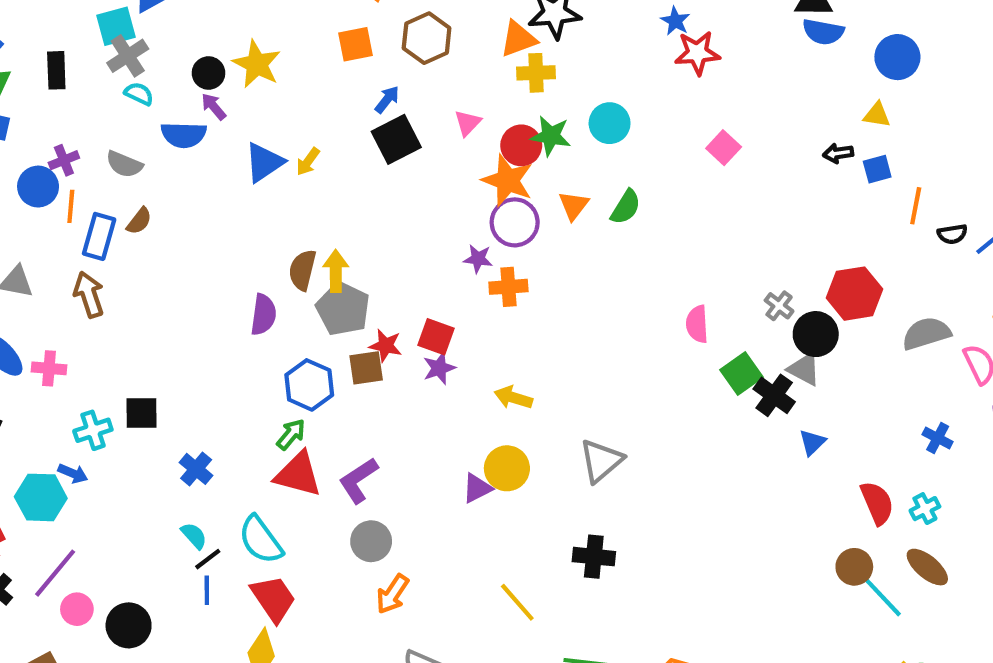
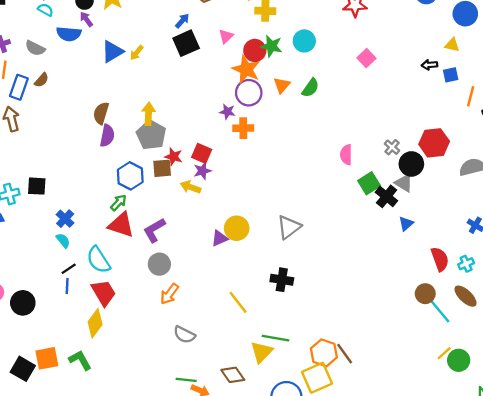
brown semicircle: (302, 270) -> (101, 113), moved
yellow arrow: (513, 398) -> (191, 187), moved
cyan semicircle: (194, 536) -> (63, 241), moved

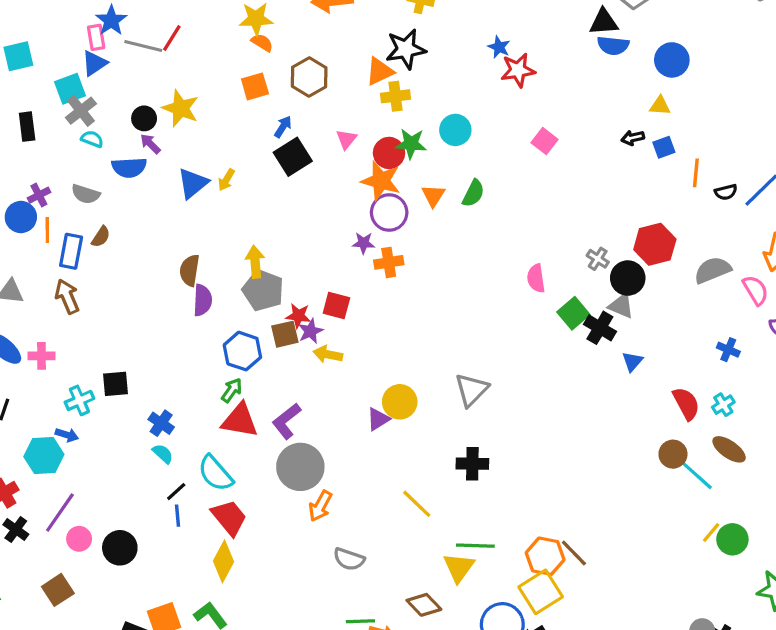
purple star: (202, 171) -> (310, 331), moved
gray circle: (159, 264) -> (300, 467), size x1.5

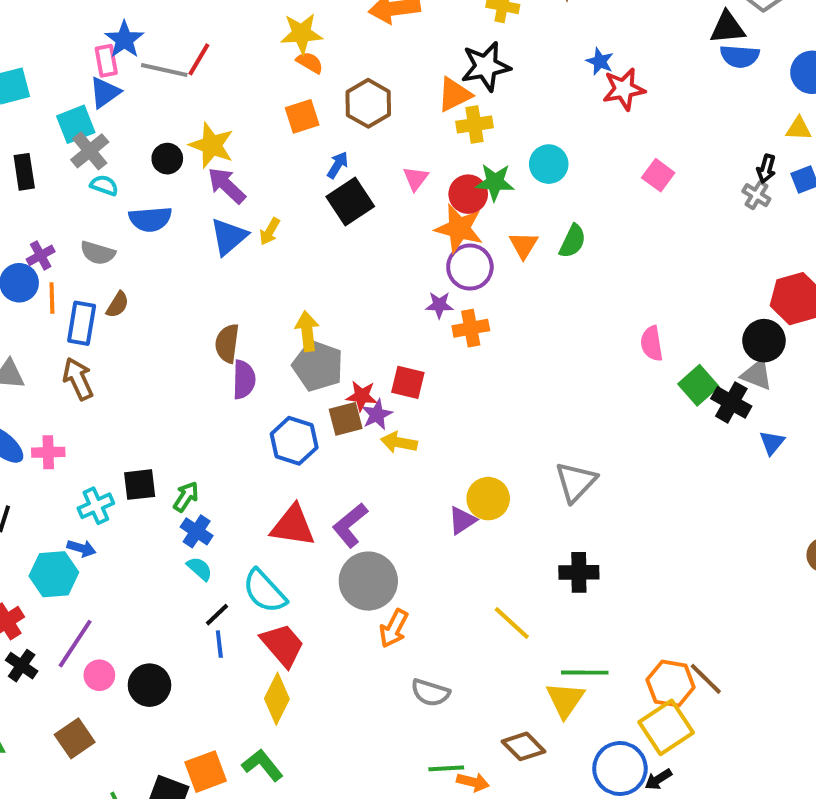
black arrow: (633, 138) -> (766, 169), turned -60
purple arrow: (150, 144) -> (227, 185), moved, size x1.5
gray cross: (598, 259) -> (756, 195), moved
green arrow: (232, 390) -> (186, 497), moved

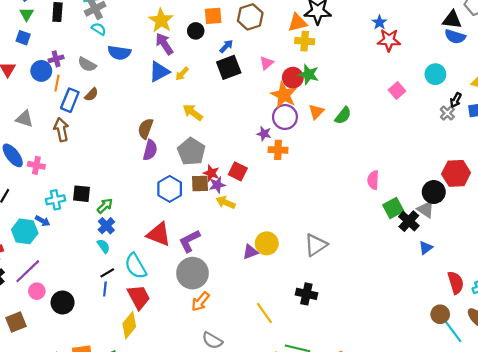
black circle: (167, 159) -> (196, 31), moved
cyan circle: (549, 164) -> (435, 74), moved
yellow arrow: (307, 331) -> (193, 112), moved, turned -60

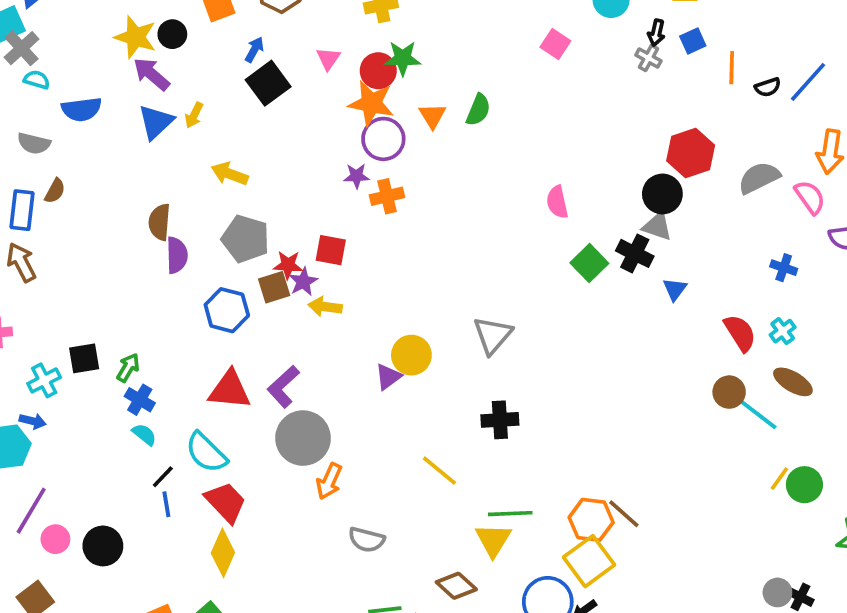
black circle: (196, 31) -> (172, 34), moved
green square: (393, 208) -> (589, 263), moved

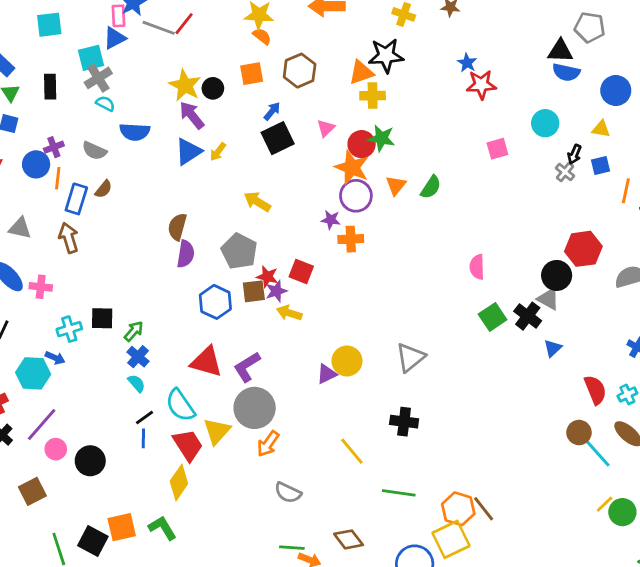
pink square: (555, 44) -> (497, 149), turned 30
yellow arrow: (230, 174) -> (257, 202), moved
yellow triangle: (493, 540) -> (217, 431), moved

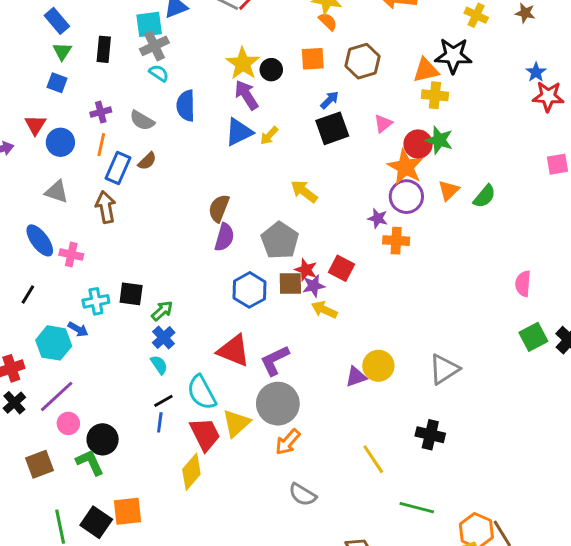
blue semicircle: (135, 132) -> (186, 106), turned 80
blue circle: (36, 164) -> (60, 142), moved
green L-shape: (162, 528) -> (90, 462), moved

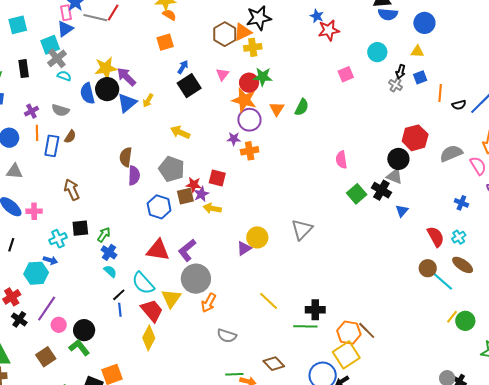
brown hexagon: (363, 61) -> (225, 34), moved
yellow star: (243, 63) -> (106, 68), moved, turned -30
black circle: (271, 70) -> (107, 89), moved, size x1.5
brown arrow: (106, 207) -> (72, 190), moved
black cross: (430, 435) -> (315, 310), moved

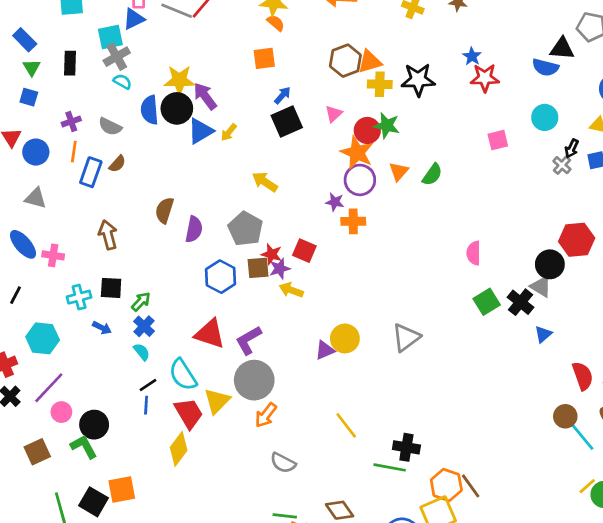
blue semicircle: (388, 14) -> (545, 67), moved
black star: (259, 18) -> (418, 80), moved
brown semicircle: (126, 157) -> (165, 210), moved
blue arrow: (50, 260) -> (102, 328), moved

